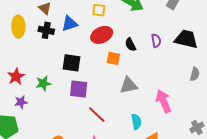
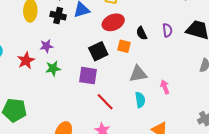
black square: (72, 63) -> (98, 51), moved, turned -36
pink arrow: (163, 101) -> (165, 87), moved, size x0.6
purple star: (21, 102) -> (46, 46), moved
cyan semicircle: (136, 122) -> (140, 100), moved

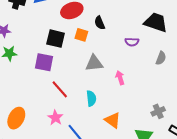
purple semicircle: (167, 30) -> (132, 42), moved, turned 96
black square: (98, 51) -> (56, 39), turned 36
cyan semicircle: (140, 100) -> (91, 98), moved

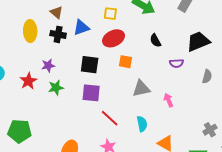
black trapezoid: (156, 22) -> (198, 41), turned -35
black semicircle: (100, 23) -> (155, 40), moved
black square: (56, 39) -> (90, 65), moved

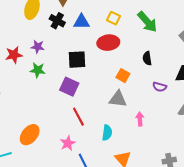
orange square: (126, 62) -> (123, 76), moved
black square: (90, 65) -> (77, 60), turned -30

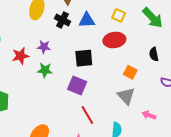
gray triangle: (118, 99) -> (126, 96), turned 42
pink arrow: (140, 119) -> (149, 115), turned -64

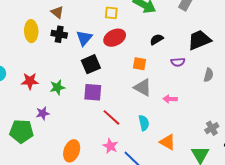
blue triangle: (87, 20) -> (84, 38), moved, turned -30
purple star: (44, 47) -> (43, 113), moved
black semicircle: (154, 54) -> (157, 39), turned 88
red star: (21, 56) -> (30, 81), turned 30

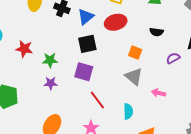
black semicircle: (157, 39) -> (156, 32), turned -152
purple semicircle: (178, 62) -> (173, 58), turned 144
purple star: (43, 113) -> (51, 83), moved

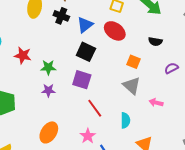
red ellipse: (116, 22) -> (115, 31), turned 50
black square: (87, 44) -> (86, 52), turned 36

